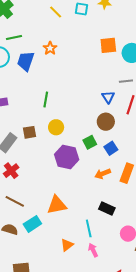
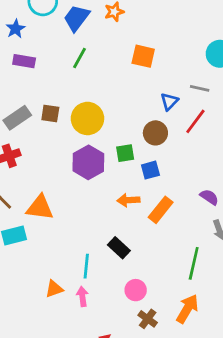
orange square: (108, 45) -> (143, 56), moved
green line: (46, 99) -> (80, 58), moved
yellow circle: (56, 127) -> (87, 118), size x1.5
orange triangle: (57, 205) -> (40, 208), moved
orange triangle: (67, 245) -> (54, 289), moved

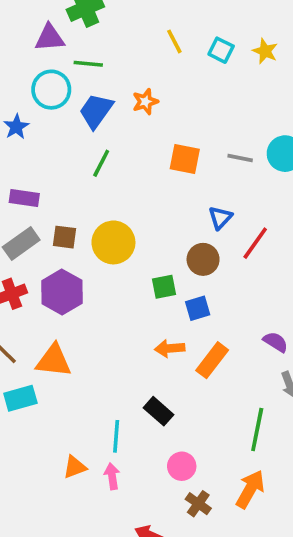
purple rectangle: (24, 61) -> (24, 198), moved
gray line: (200, 88) -> (240, 158), moved
purple hexagon: (88, 162) -> (62, 292), moved

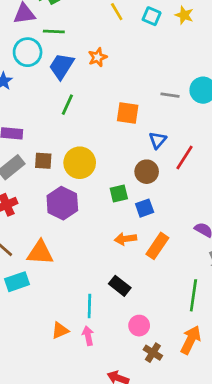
orange square: (185, 159) -> (128, 113), moved
purple hexagon: (62, 292) -> (62, 203), moved

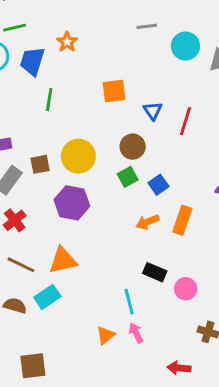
gray line: (170, 95) -> (147, 26), moved
brown circle: (147, 172) -> (133, 147), moved
pink circle: (139, 326) -> (186, 289), moved

